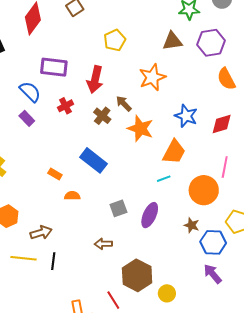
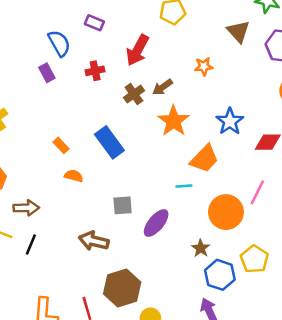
brown triangle: (172, 41) -> (238, 31), turned 40
purple rectangle: (54, 67) -> (94, 23), size x0.6
orange star: (152, 77) -> (204, 66), size x0.6
brown arrow: (124, 104) -> (162, 87), turned -96
brown arrow: (103, 244) -> (94, 241), size x1.4

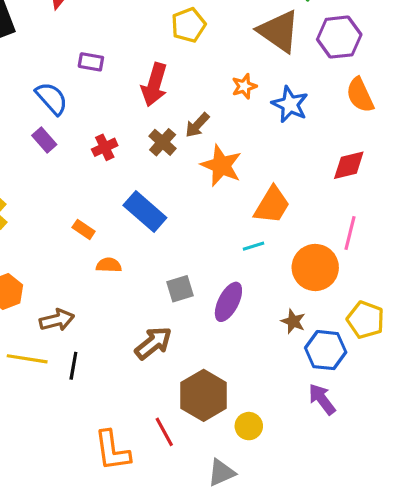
brown triangle: (238, 31) -> (279, 31), size x1.4
red cross: (95, 71) -> (105, 147), moved
blue star: (230, 121) -> (290, 104), moved
brown arrow: (94, 241) -> (153, 343), turned 140

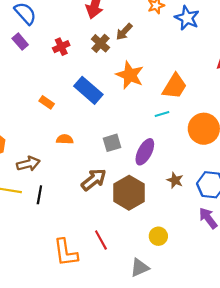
orange star: (221, 165) -> (130, 75), moved
orange semicircle: (109, 265) -> (65, 139), moved
brown star: (293, 321) -> (175, 180), moved
brown hexagon: (204, 395) -> (129, 193), moved

